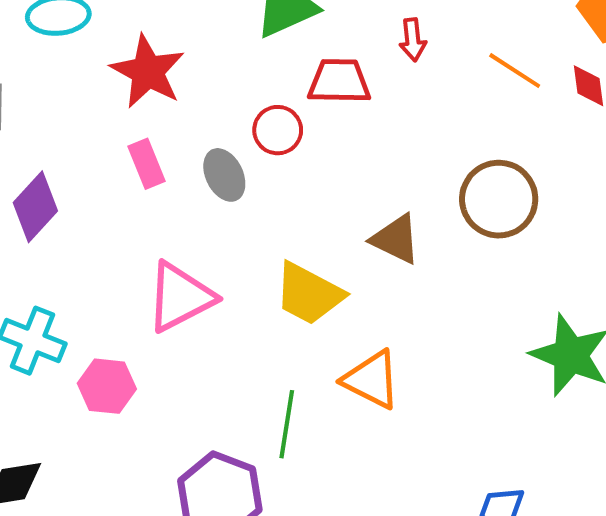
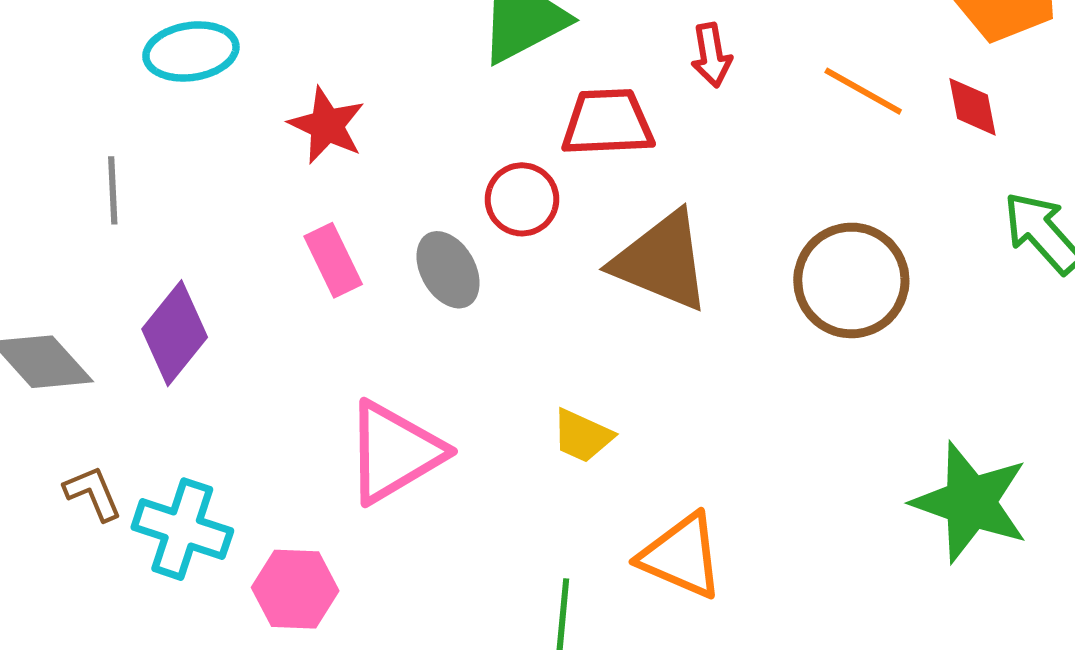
red star: (148, 72) -> (327, 125), size x0.7
brown triangle: (396, 239) -> (662, 261), moved, size x1.4
yellow trapezoid: (309, 294) -> (582, 436), size x0.6

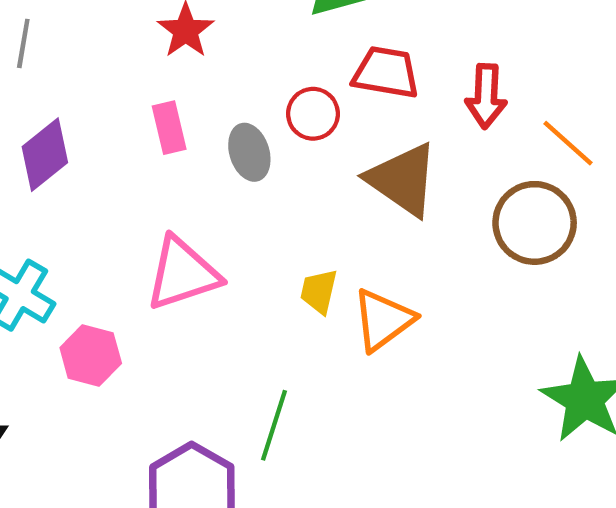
red arrow: (711, 55) -> (486, 96), moved, size x1.4
orange line: (863, 91) -> (568, 143), moved
yellow trapezoid: (582, 436) -> (319, 291), turned 66
orange triangle: (682, 556) -> (383, 320), moved, turned 48

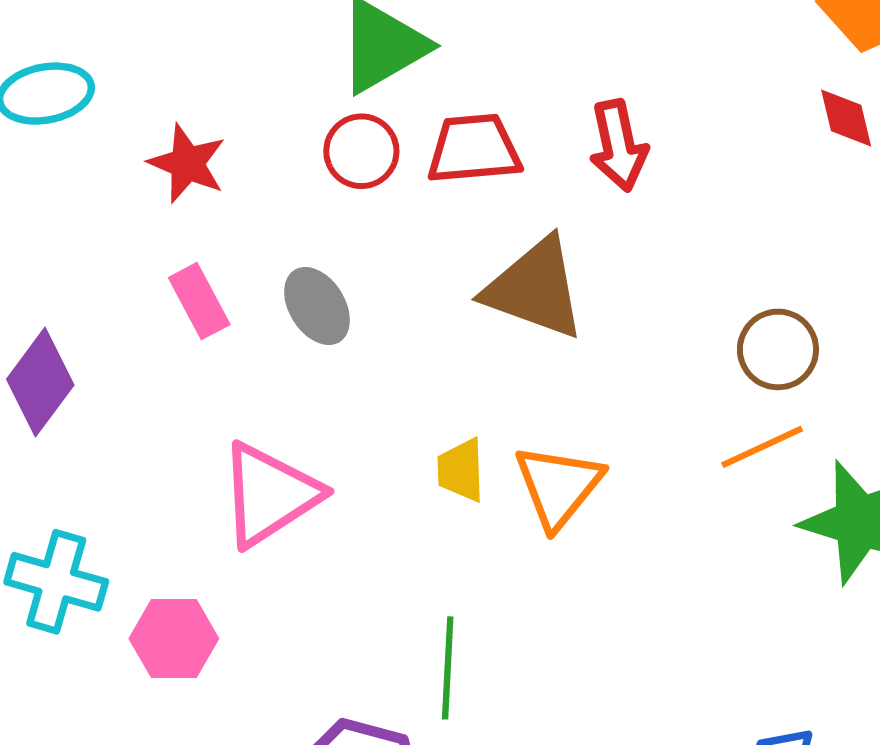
red circle: (313, 114) -> (361, 151), moved
orange line: (568, 143) -> (762, 447), moved, turned -52
brown circle: (535, 223) -> (778, 349), moved, size x0.7

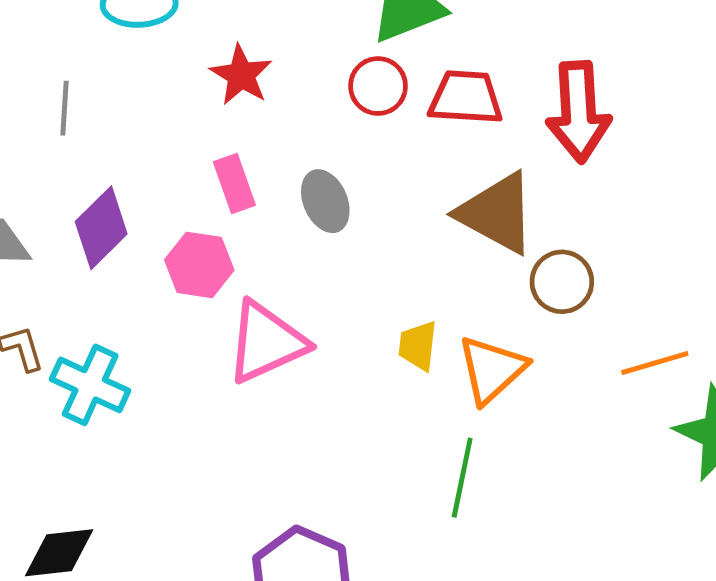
red arrow: (618, 146) -> (579, 112), size x1.4
brown circle: (778, 349) -> (562, 282), moved
pink hexagon: (174, 639) -> (199, 265), moved
green line: (448, 668) -> (462, 478), moved

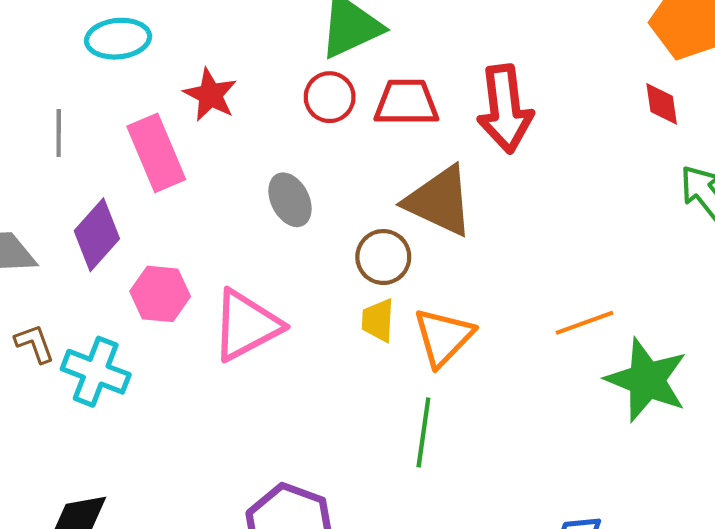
pink rectangle: (234, 183) -> (156, 153), moved, size x1.5
pink hexagon: (199, 265) -> (160, 294), moved
brown circle: (562, 282) -> (383, 257), moved

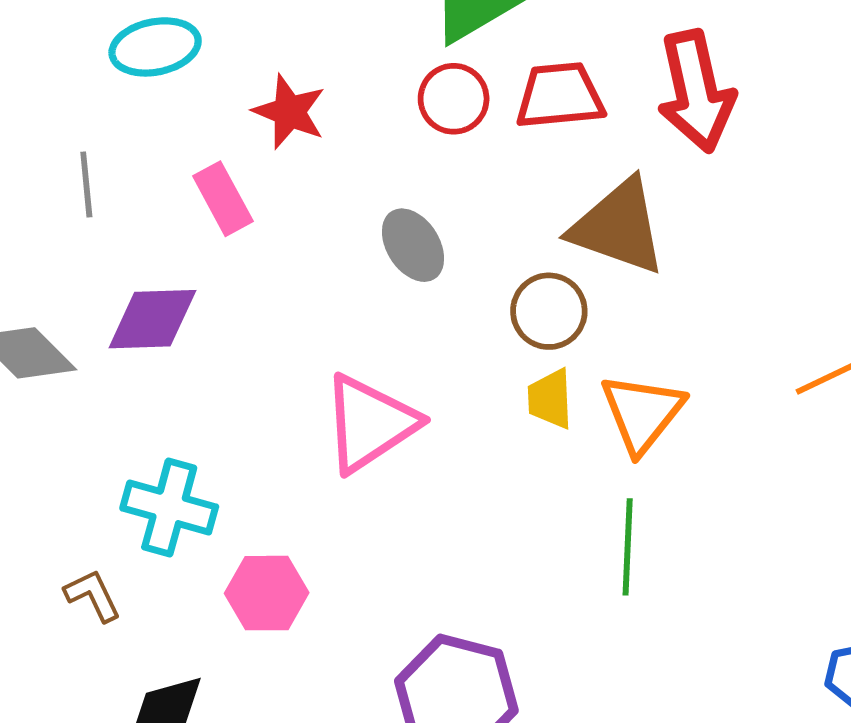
pink rectangle: (156, 153) -> (223, 199), size x0.7
purple diamond: (97, 235) -> (152, 319), turned 52
pink hexagon: (160, 294) -> (267, 593), moved
brown L-shape: (34, 344) -> (93, 595), moved

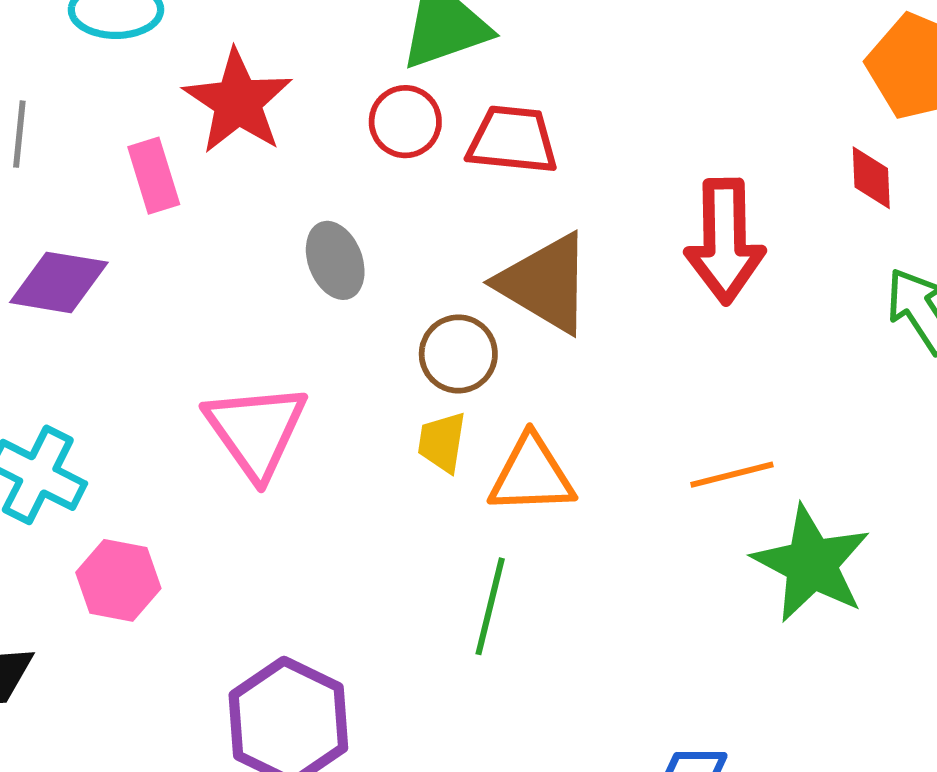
red arrow: (696, 91) -> (725, 241), moved
red star: (289, 112) -> (238, 102), size x1.4
orange triangle: (642, 413) -> (532, 475), turned 38
pink triangle: (370, 423) -> (256, 431), turned -43

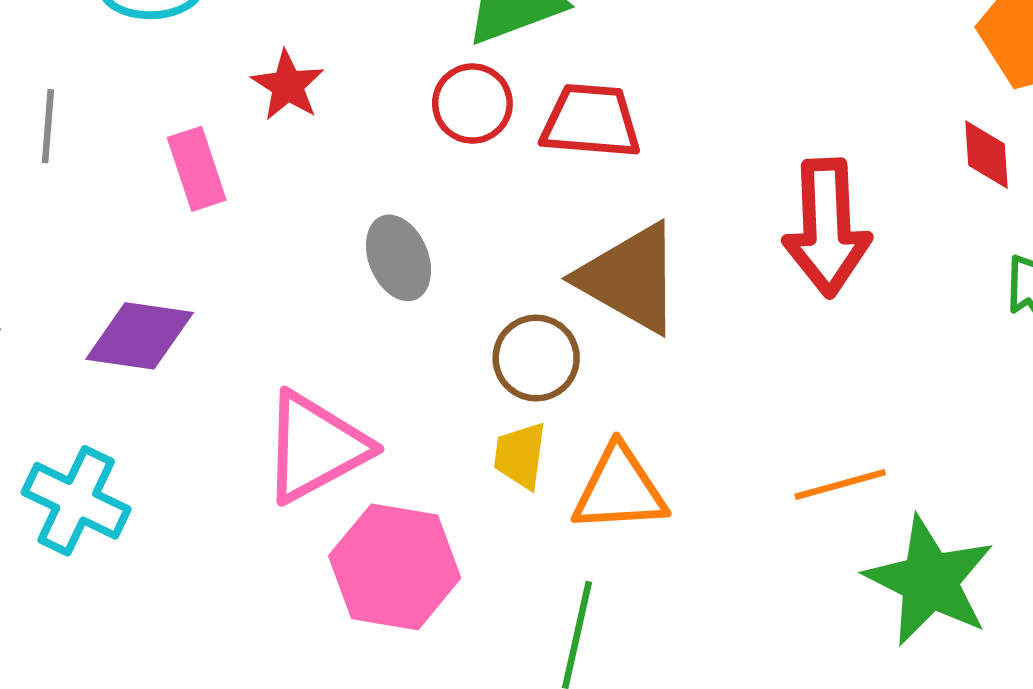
red star: (238, 102) -> (288, 85), size x0.6
purple diamond: (59, 282) -> (140, 336), moved
pink triangle: (256, 431) -> (315, 447), turned 38
pink hexagon: (118, 580) -> (395, 567), moved, size x1.4

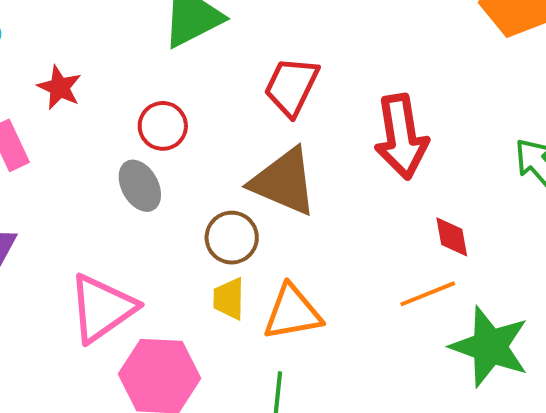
red circle: (472, 104) -> (163, 126), moved
red trapezoid: (591, 121) -> (291, 86), moved, turned -62
red diamond: (986, 155) -> (452, 237), moved

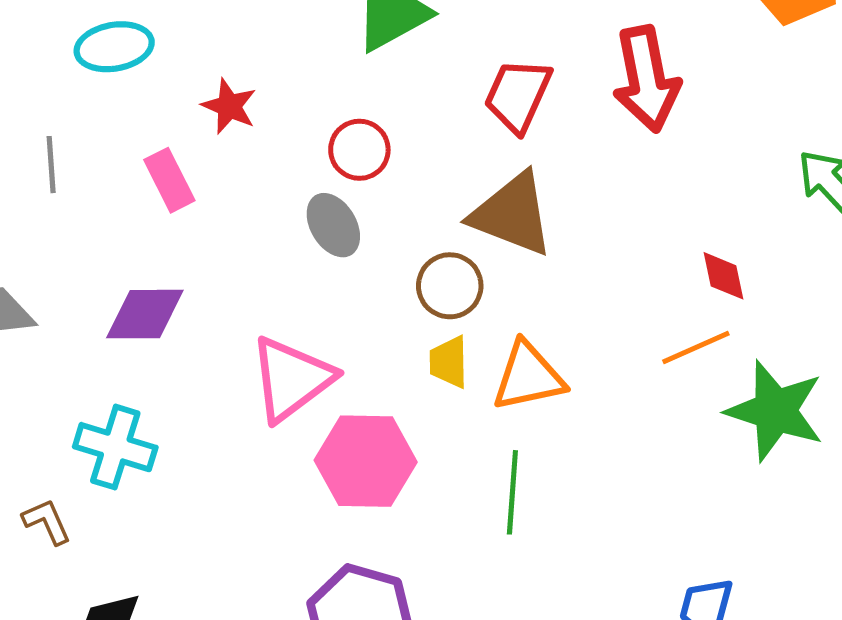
red arrow: (401, 137) -> (646, 79), moved

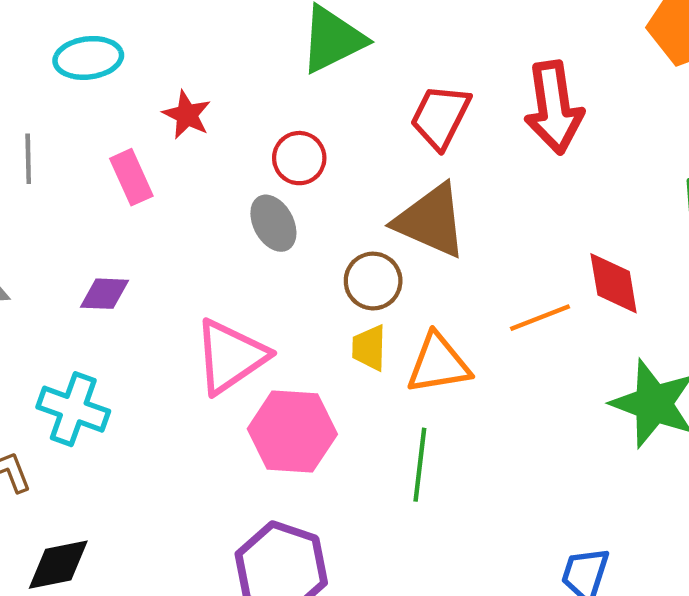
red diamond: (723, 276) -> (614, 283), size x1.4
purple diamond: (145, 314) -> (105, 294), size x0.7
orange line: (696, 348) -> (540, 318), moved

